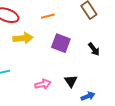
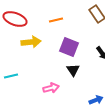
black triangle: (71, 81) -> (73, 70), moved

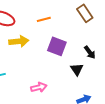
black triangle: (73, 70) -> (77, 69), moved

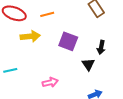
orange line: (44, 19) -> (47, 14), moved
black arrow: (90, 52) -> (101, 47), turned 48

